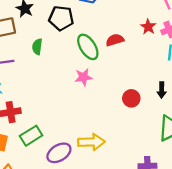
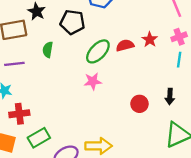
red star: (148, 27) -> (150, 40), moved
green ellipse: (88, 47) -> (98, 51), turned 75

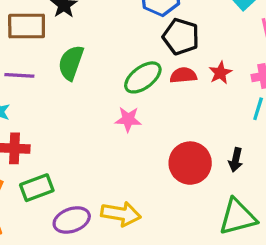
black pentagon: (72, 22) -> (181, 37), moved
green semicircle: (48, 50) -> (71, 63), size x1.5
red circle: (139, 104) -> (190, 163), size x1.6

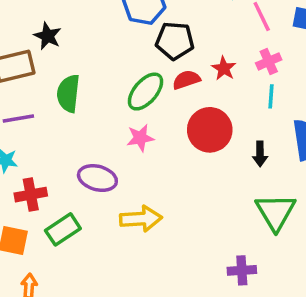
red circle: (190, 163) -> (210, 130), moved
yellow arrow: (121, 214) -> (141, 219), moved
green triangle: (238, 217) -> (276, 212), turned -33
purple ellipse: (72, 220) -> (97, 178), moved, turned 48

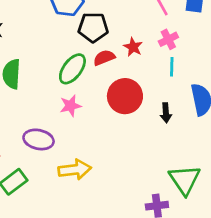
green triangle: (276, 212) -> (185, 180), moved

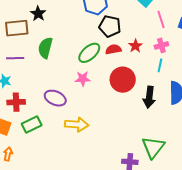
black arrow: (166, 113) -> (149, 97), size x1.5

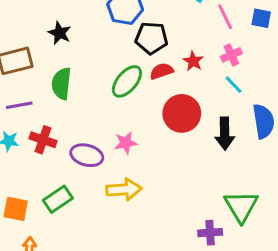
black star: (38, 14) -> (60, 33), moved
cyan line: (160, 65) -> (234, 85), turned -48
pink star: (83, 79) -> (126, 143), moved
red cross: (16, 102) -> (43, 140), moved, turned 30

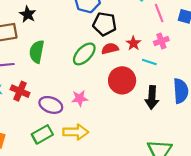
black star: (60, 33) -> (28, 14), moved
cyan line: (234, 85) -> (149, 62), moved, turned -32
green rectangle: (58, 199) -> (42, 134), moved

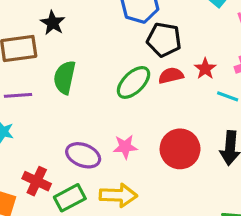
red circle: (122, 80) -> (180, 149), moved
red cross: (20, 91) -> (37, 181), moved

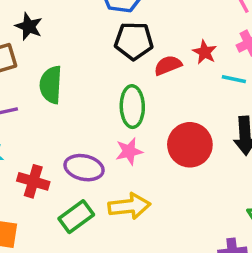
black pentagon: (164, 40) -> (134, 41), moved
green ellipse: (133, 82) -> (132, 107), moved, turned -39
red cross: (37, 181) -> (33, 181), moved

